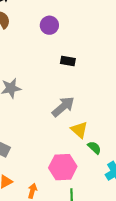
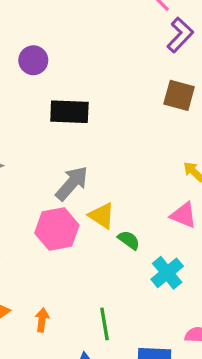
black rectangle: (68, 61) -> (69, 112), size x1.6
pink hexagon: (63, 167) -> (57, 229), moved

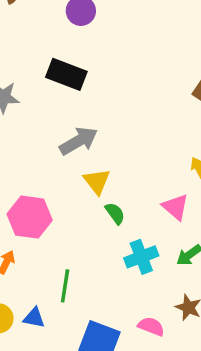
black rectangle: (69, 112) -> (66, 74), moved
pink hexagon: (57, 229) -> (30, 217), moved

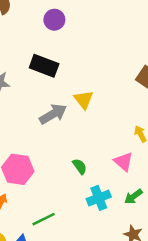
yellow triangle: (97, 181) -> (84, 100), moved
green line: (65, 286) -> (44, 219), turned 55

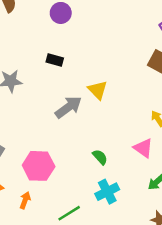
black rectangle: (44, 66) -> (55, 60), size x0.6
cyan cross: (99, 198) -> (107, 192), moved

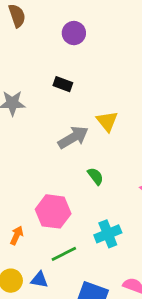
green semicircle: (100, 157) -> (95, 176), moved
pink hexagon: (39, 166) -> (53, 211), moved

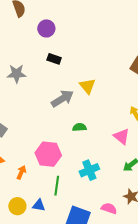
purple circle: (74, 33) -> (46, 28), moved
green semicircle: (95, 176) -> (79, 127), turned -56
green line: (64, 254) -> (57, 186), turned -54

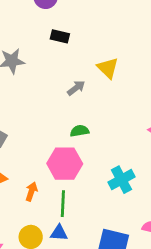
gray arrow: (62, 99) -> (76, 88), size x0.6
green semicircle: (79, 127) -> (80, 131), moved
green line: (57, 186) -> (63, 204), moved

